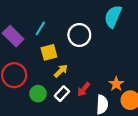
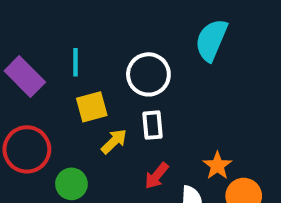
cyan line: (40, 28) -> (76, 62), turned -32
white rectangle: (62, 94) -> (153, 125), moved, turned -48

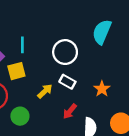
yellow square: (92, 107) -> (16, 71), moved
white rectangle: (153, 125) -> (67, 82), turned -56
orange star: (217, 166) -> (102, 89), moved

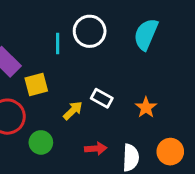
cyan line: (22, 45) -> (58, 43), moved
white circle: (65, 52) -> (90, 31), moved
red arrow: (70, 111) -> (96, 149), moved, turned -133

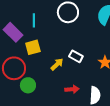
cyan line: (58, 43) -> (34, 20), moved
green circle: (41, 142) -> (28, 85), moved

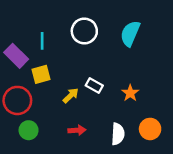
green circle: (28, 85) -> (29, 130), moved
red arrow: (72, 89) -> (77, 130), moved

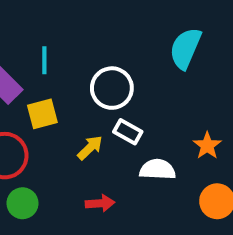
white circle: (84, 31) -> (112, 88), moved
orange star: (130, 93) -> (207, 146), moved
white semicircle: (118, 134) -> (158, 169), moved, turned -90

